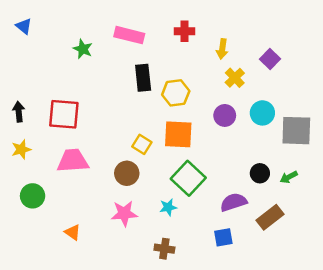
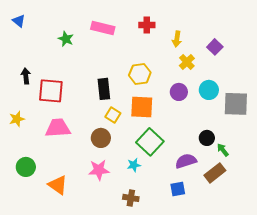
black rectangle: (143, 78) -> (104, 89), moved
black arrow: (19, 112) -> (26, 76), moved
green arrow: (289, 177) -> (223, 150), moved, turned 80
green circle: (33, 196) -> (26, 167), moved
orange triangle: (73, 232) -> (58, 185), size x1.5

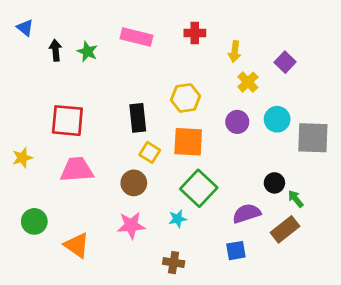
black arrow: (26, 76) -> (56, 50), moved

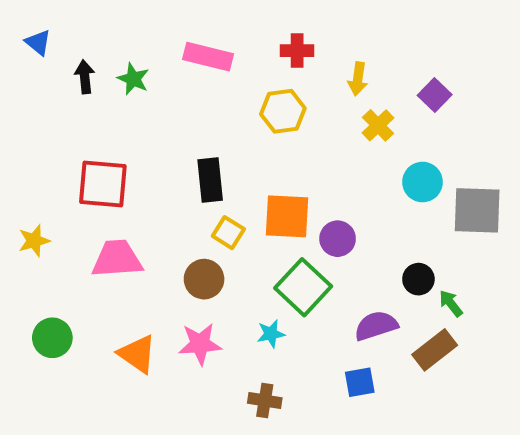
yellow hexagon: (186, 98) -> (283, 111), moved
purple circle: (237, 122) -> (338, 239), moved
orange triangle: (77, 245) -> (137, 354), moved

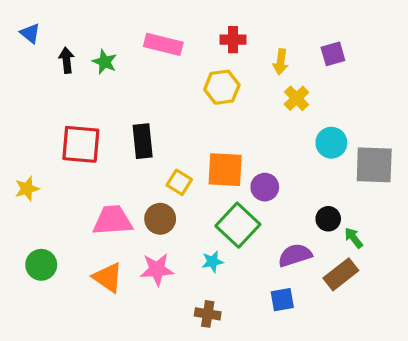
purple square: (435, 95) -> (333, 54), moved, turned 30
black rectangle: (210, 180) -> (143, 141), moved
pink trapezoid: (117, 259) -> (113, 220), moved

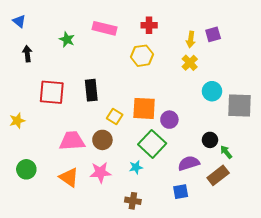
black arrow: (67, 60) -> (27, 54), moved
yellow arrow: (281, 62) -> (191, 39), moved

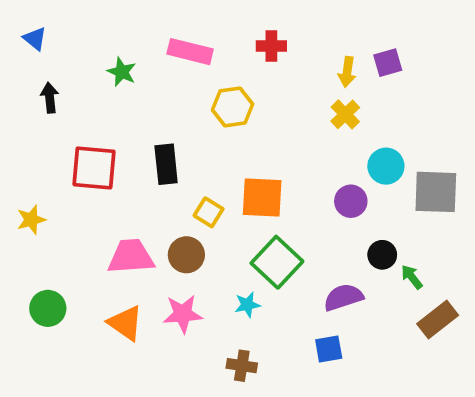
yellow hexagon: (142, 56) -> (233, 107), moved
purple circle: (169, 120) -> (351, 201), moved
brown rectangle: (218, 175) -> (438, 319), moved

